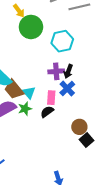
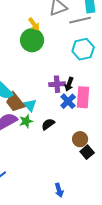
yellow arrow: (19, 11) -> (34, 24), moved
cyan hexagon: (62, 41) -> (83, 49), moved
pink rectangle: (51, 98) -> (83, 97), moved, size x1.5

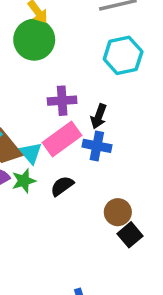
purple cross: (57, 84) -> (62, 101), moved
pink rectangle: (83, 97) -> (62, 139), moved, turned 50
blue cross: (68, 101) -> (97, 146), turned -35

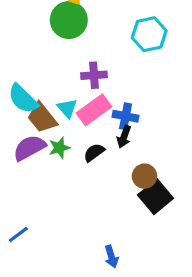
black arrow: (99, 116) -> (124, 137), moved
cyan triangle: (31, 153) -> (67, 108), moved
black square: (130, 235) -> (156, 197), size x1.5

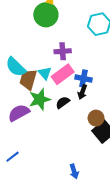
brown trapezoid: (42, 118) -> (28, 79), turned 55
purple semicircle: (29, 148) -> (19, 113), moved
green star: (59, 148) -> (40, 99), size x1.5

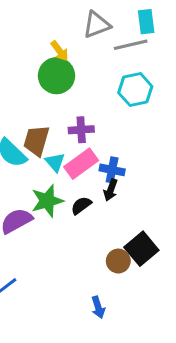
brown trapezoid: (28, 79) -> (36, 141), moved
brown circle: (96, 118) -> (118, 261), moved

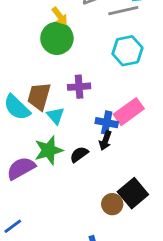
pink rectangle: (81, 164) -> (129, 112), moved

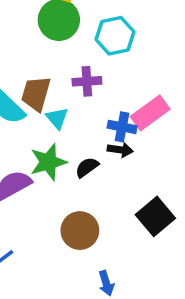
cyan hexagon: (127, 51) -> (115, 36), moved
black arrow: (105, 141) -> (120, 150), turned -102
brown circle: (112, 204) -> (80, 231), moved, size x1.4

